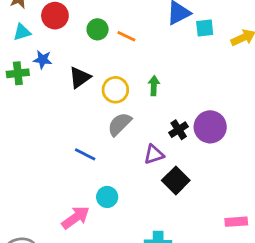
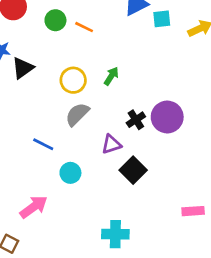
black triangle: (80, 77) -> (23, 68), moved
green arrow: (154, 86) -> (111, 76), turned 30
cyan circle: (107, 197) -> (70, 173), moved

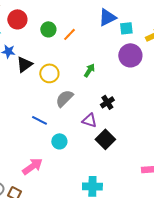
orange line: (84, 27) -> (69, 34), turned -72
yellow circle: (73, 80) -> (49, 73), moved
purple circle: (167, 117) -> (130, 55), moved
purple triangle: (111, 144) -> (89, 120), turned 35

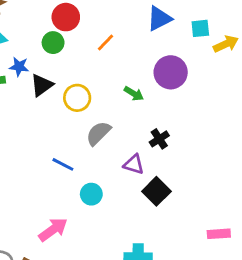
red circle: (17, 19) -> (66, 17), moved
cyan square: (126, 28) -> (200, 28), moved
green circle: (48, 29) -> (53, 43), moved
purple circle: (130, 55) -> (171, 72), moved
green arrow: (89, 70) -> (134, 94), turned 88

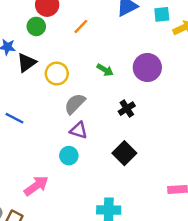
purple circle: (171, 72) -> (147, 67), moved
blue line: (63, 164) -> (15, 118), moved
purple triangle: (134, 164) -> (79, 130), moved

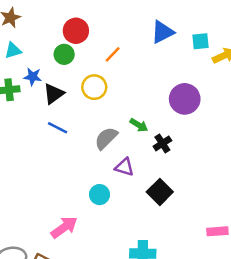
green arrow: (105, 70) -> (139, 125), moved
yellow circle: (57, 74) -> (94, 87), moved
blue line: (15, 118) -> (58, 128), moved
purple triangle: (79, 130) -> (124, 167), moved

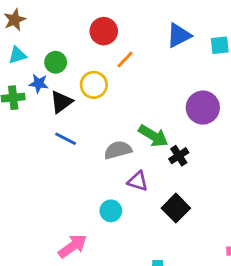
red circle: (76, 31) -> (104, 31), moved
green circle: (64, 54) -> (56, 62), moved
yellow circle: (94, 87) -> (94, 85), moved
green arrow: (139, 125) -> (153, 136), size x1.5
gray semicircle: (106, 138) -> (118, 150), turned 30

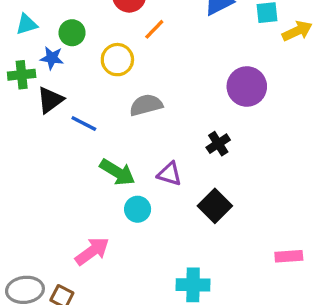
black triangle: (61, 102) -> (50, 100), moved
green arrow: (153, 136) -> (117, 172), moved
gray semicircle: (118, 150) -> (146, 105), moved

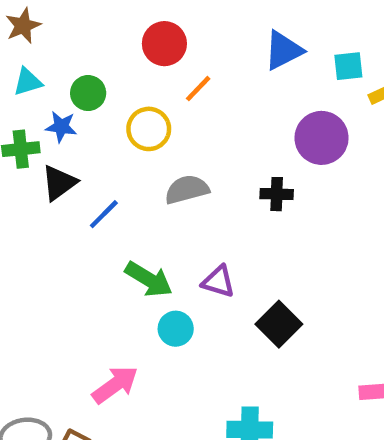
purple circle: (247, 87) -> (322, 138), moved
blue line: (84, 123) -> (104, 214), turned -72
black cross: (218, 144) -> (277, 194), moved, turned 35

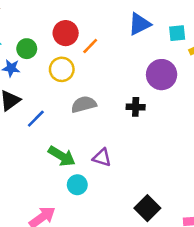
red circle: (164, 44) -> (66, 33), moved
black square: (279, 324) -> (147, 208), moved

